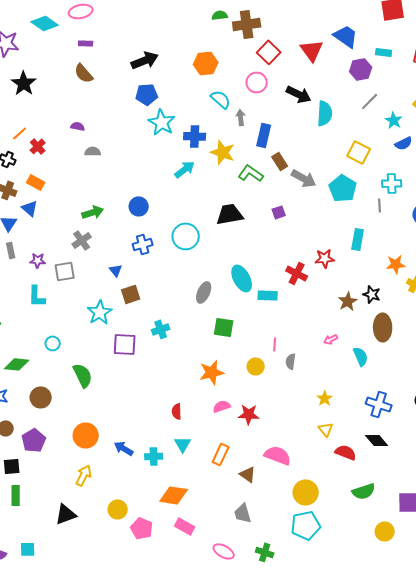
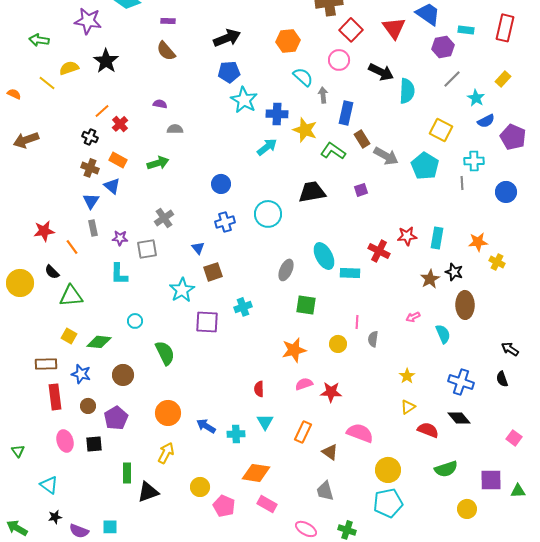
green arrow: (93, 212) -> (158, 163), moved
cyan rectangle: (358, 239) -> (437, 238), moved
yellow triangle: (326, 429) -> (408, 407), turned 35
green rectangle: (16, 495) -> (127, 473), moved

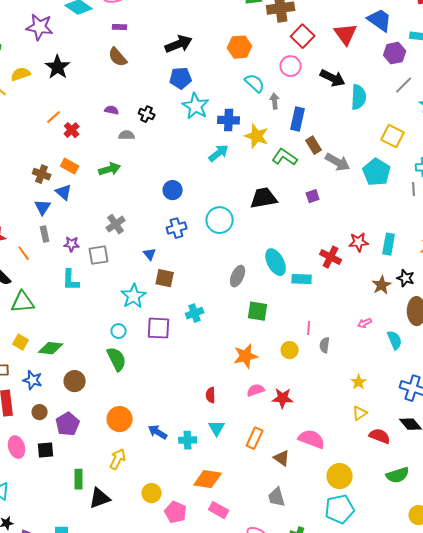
black cross: (90, 137) -> (147, 114), moved
brown square: (213, 272) -> (165, 278), turned 30
cyan circle: (135, 321) -> (119, 331), moved

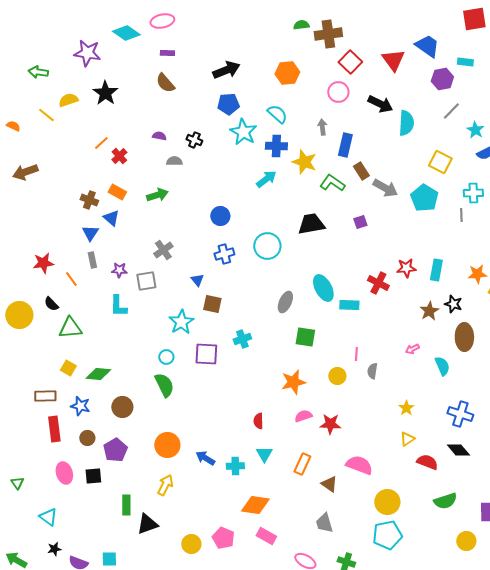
cyan semicircle: (255, 83) -> (277, 114), moved
yellow circle: (152, 493) -> (191, 544), moved

